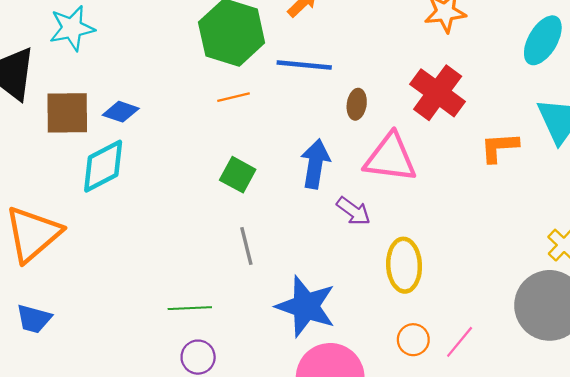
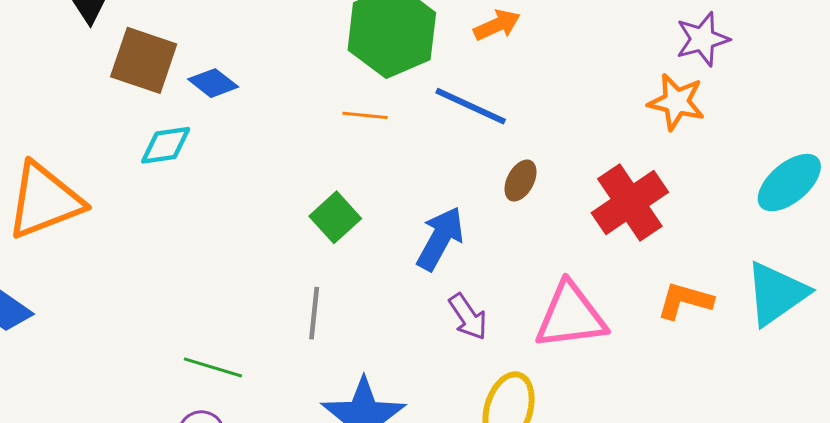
pink triangle: (390, 158) -> (571, 316), moved, turned -34
cyan diamond: (103, 166) -> (166, 145), size x0.7

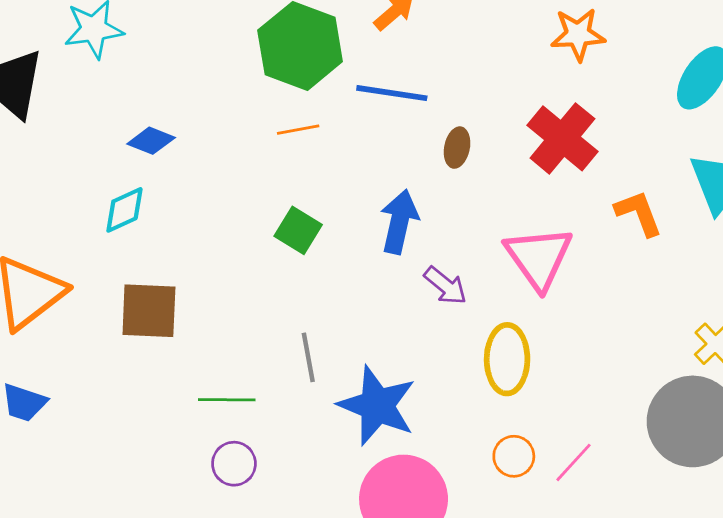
brown square: (144, 60) -> (149, 311), moved
orange L-shape: (685, 301) -> (639, 213), turned 70
gray line: (314, 313) -> (308, 357), moved
pink triangle: (571, 316) -> (539, 258), turned -42

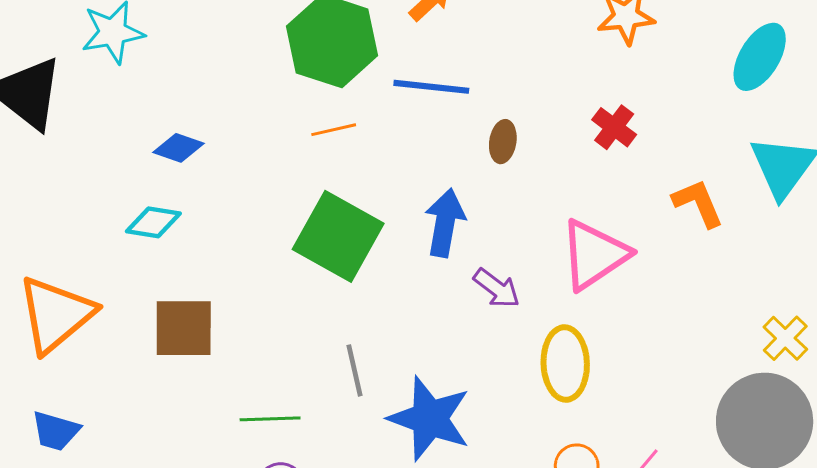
red cross: (562, 138) -> (614, 127), size x0.6
cyan diamond: (124, 210) -> (153, 222), turned 36
green square: (298, 230) -> (338, 236), size x1.8
pink triangle: (539, 258) -> (594, 255), turned 34

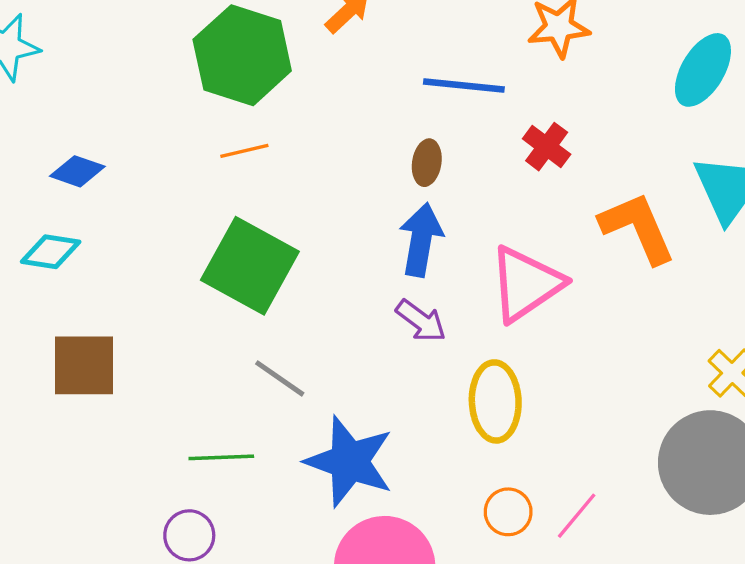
blue line: (431, 87) -> (464, 85), moved
orange L-shape: (698, 203) -> (638, 228), size x1.4
blue arrow: (445, 223) -> (421, 240), moved
gray line: (355, 370) -> (280, 378), moved, turned -42
green line: (270, 419) -> (221, 457), moved

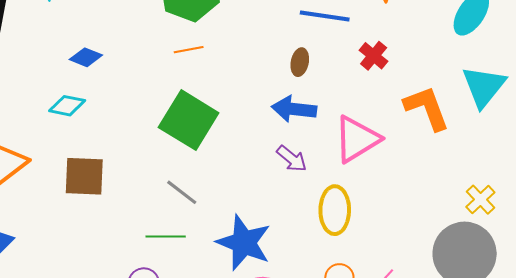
blue arrow: (421, 240) -> (294, 109), turned -96
gray line: (280, 378) -> (182, 192), moved

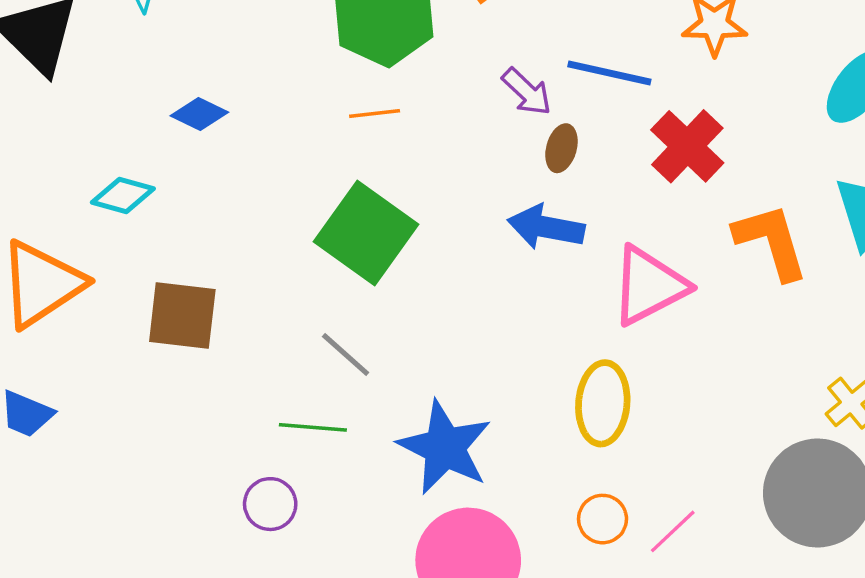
red cross: (374, 56) -> (687, 146), size x1.5
cyan diamond: (67, 106) -> (123, 196), moved
purple arrow: (292, 159) -> (527, 92), moved

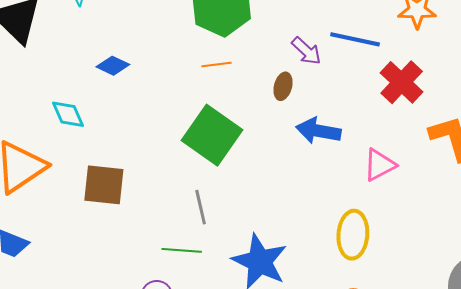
brown ellipse: (561, 148) -> (283, 86), moved
cyan diamond: (123, 196) -> (68, 114), turned 51
pink triangle: (649, 286) -> (380, 165), size x0.7
gray line: (346, 355) -> (201, 207), turned 36

